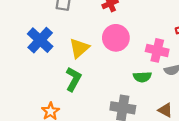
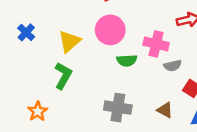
blue cross: (40, 40) -> (26, 32), size x0.6
green semicircle: (142, 77) -> (127, 60), moved

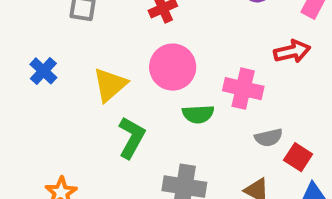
gray semicircle: (173, 66) -> (269, 138), moved
green L-shape: (63, 76) -> (132, 138), moved

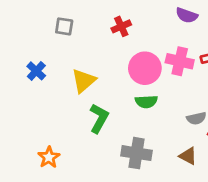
pink circle: (173, 67) -> (145, 68), moved
pink cross: (243, 89) -> (180, 61), moved

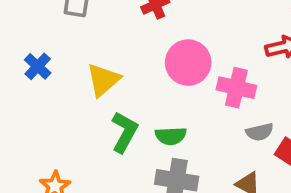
pink cross: (180, 61) -> (236, 88), moved
green semicircle: (146, 102) -> (171, 136), moved

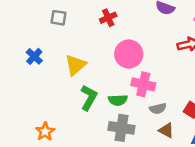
pink cross: (236, 88) -> (143, 84), moved
gray semicircle: (260, 132) -> (158, 109), moved

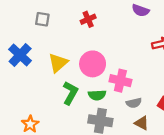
pink circle: (129, 54) -> (93, 64), moved
blue cross: (34, 56) -> (20, 55), size x1.5

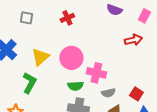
green L-shape: (70, 93) -> (29, 83), moved

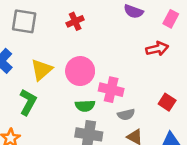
gray square: (26, 18) -> (24, 21), size x1.5
red square: (136, 94) -> (167, 102), moved

